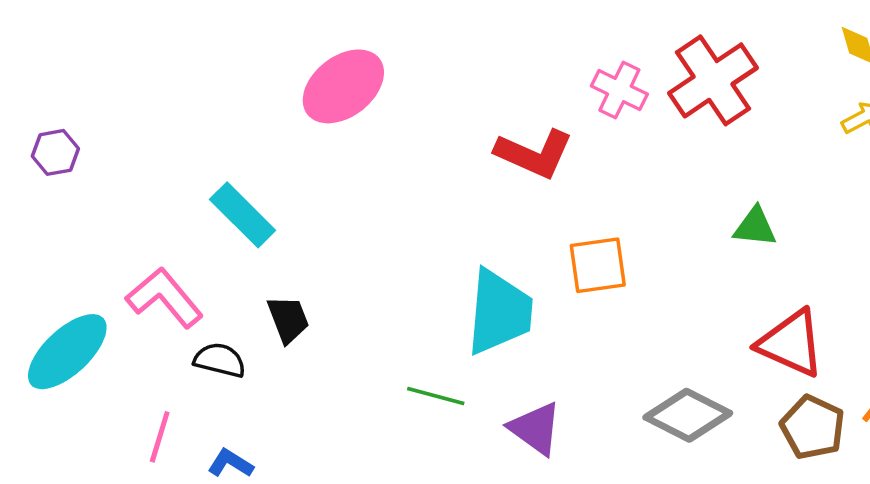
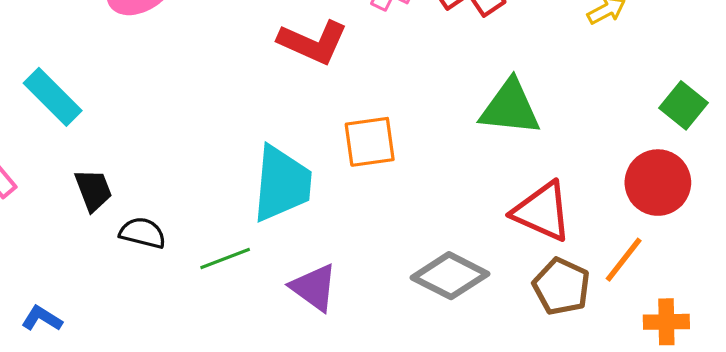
green triangle: (755, 227) -> (510, 108), size x1.6
black semicircle: (220, 360) -> (143, 233), moved
green line: (436, 396) -> (225, 259), turned -36

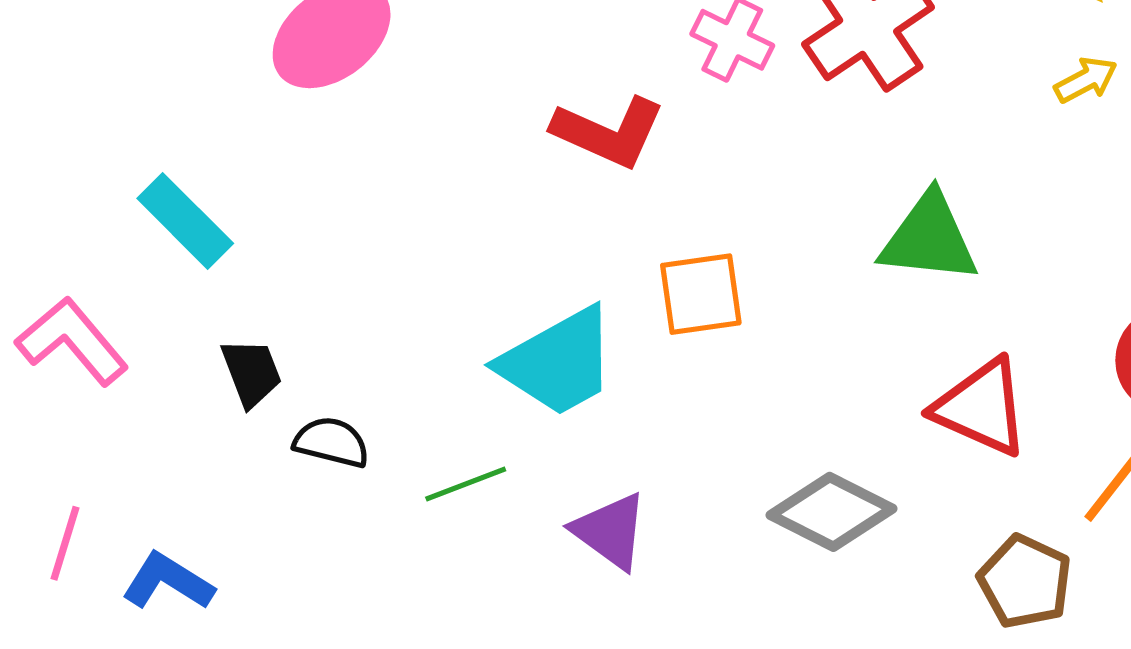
cyan trapezoid: (282, 184) -> (558, 362), turned 56
brown pentagon: (561, 286) -> (1025, 582), moved
blue L-shape: (42, 319) -> (168, 582), size x1.4

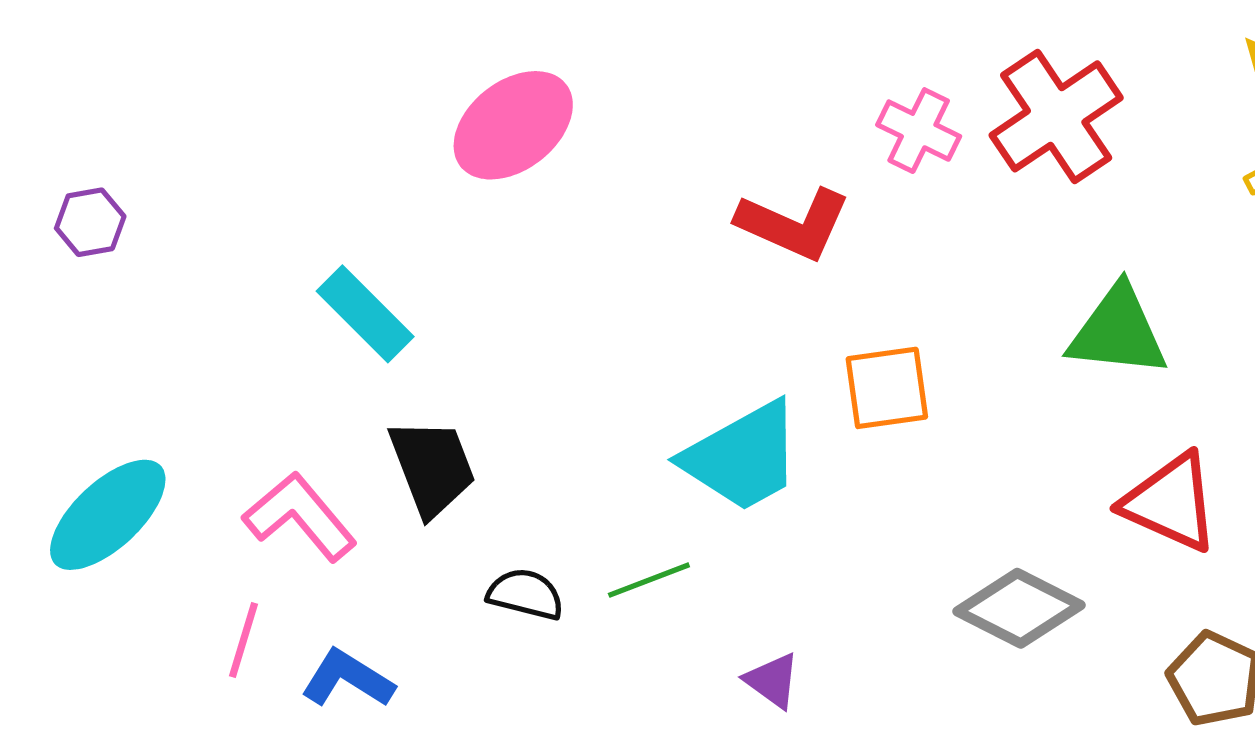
pink L-shape: (72, 341) -> (300, 517), moved
black trapezoid: (251, 373) -> (432, 467), size x1.4
black semicircle: (332, 442) -> (526, 594), moved
purple triangle: (610, 531) -> (772, 681), moved, size x0.7

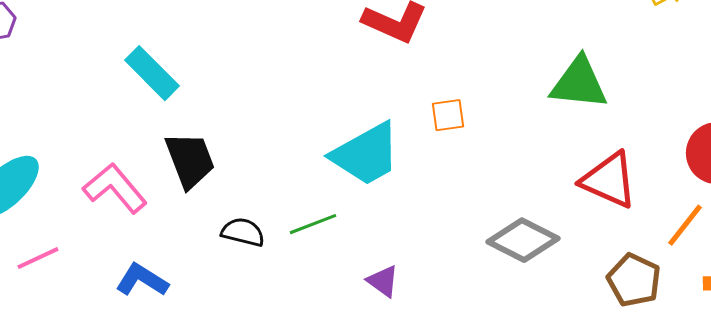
orange square: (887, 388) -> (448, 115), size x0.7
pink line: (244, 640) -> (38, 258), moved, turned 48

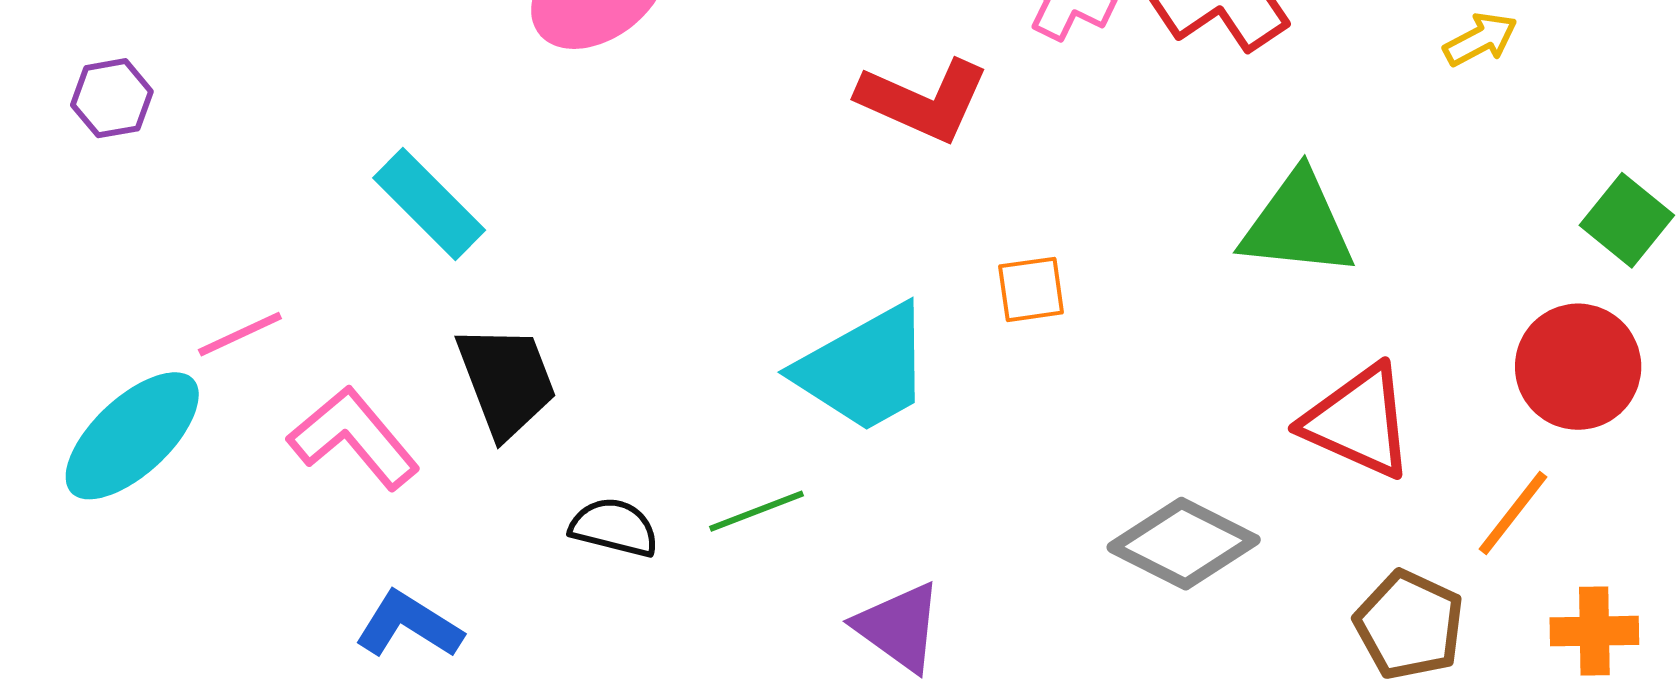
pink line: (38, 258) -> (240, 334), moved
purple triangle: (383, 281) -> (899, 627), size x1.4

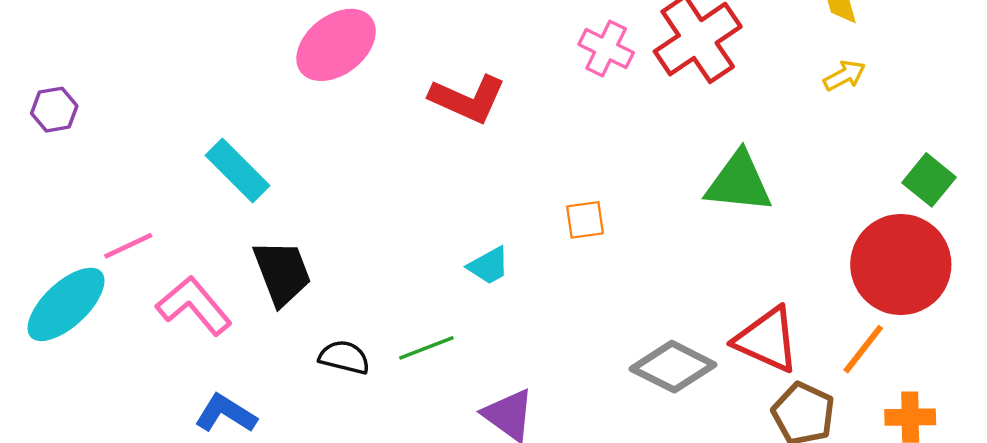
red L-shape: (923, 100) -> (468, 99), moved
red circle: (1578, 367) -> (901, 265), size x1.4
cyan trapezoid: (864, 369) -> (489, 266), size x0.5
red triangle: (1358, 422) -> (767, 340), moved

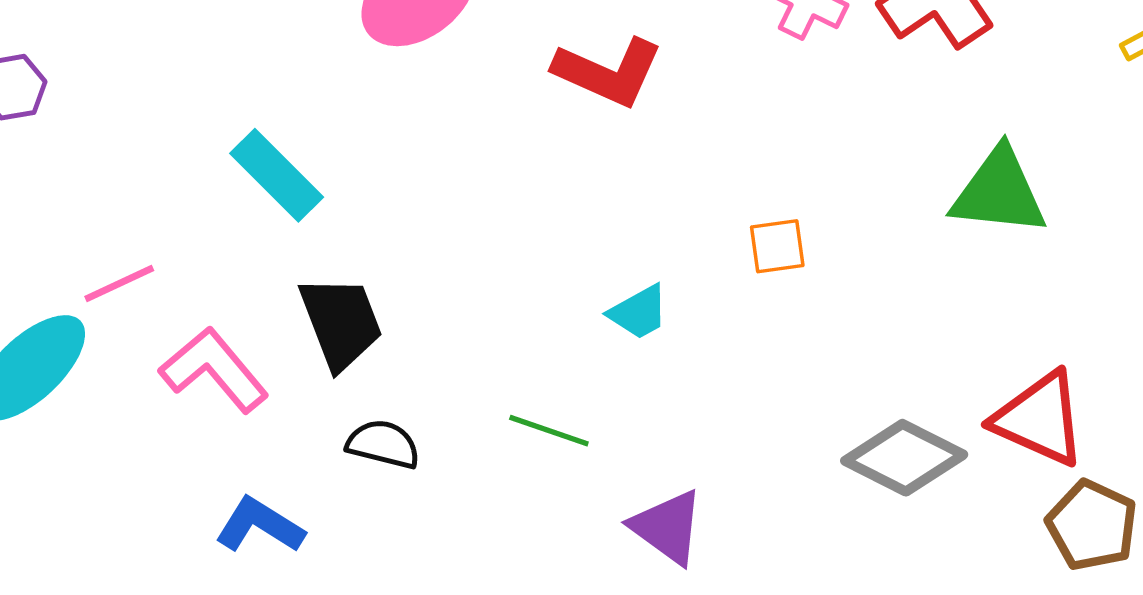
green line: (426, 348) -> (549, 431), turned 40
black semicircle: (344, 357) -> (383, 444), moved

